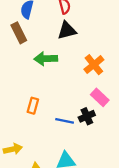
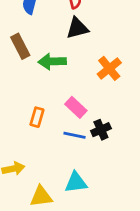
brown rectangle: (19, 33) -> (20, 46), moved
pink rectangle: (100, 97) -> (76, 107), moved

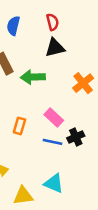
cyan triangle: (76, 183) -> (54, 183), turned 30

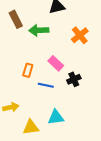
blue line: (53, 142) -> (46, 85), moved
cyan triangle: (54, 183) -> (56, 117), turned -30

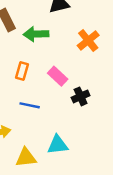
orange rectangle: (28, 70) -> (22, 71), moved
blue line: (46, 85) -> (30, 105), moved

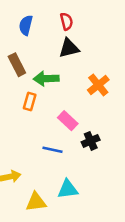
orange rectangle: (22, 71) -> (30, 102), moved
blue line: (30, 105) -> (52, 150), moved

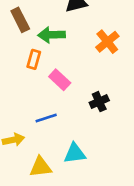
pink rectangle: (68, 121) -> (60, 80), moved
blue line: (52, 150) -> (46, 118), moved, turned -30

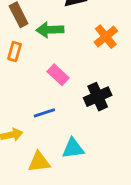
orange rectangle: (34, 59) -> (14, 52), moved
black cross: (99, 102) -> (98, 97), size x1.4

